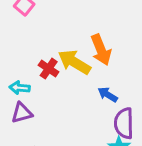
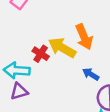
cyan arrow: (20, 88) -> (17, 70), size x1.5

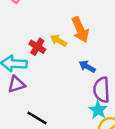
yellow arrow: (62, 48) -> (59, 41), size x0.6

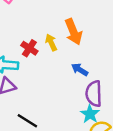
yellow arrow: (59, 41) -> (51, 42), turned 35

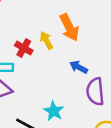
cyan star: (90, 114) -> (54, 111), moved

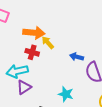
orange arrow: (69, 27) -> (34, 33), moved, turned -45

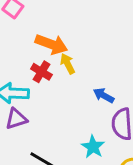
cyan star: (66, 94) -> (93, 147), moved

